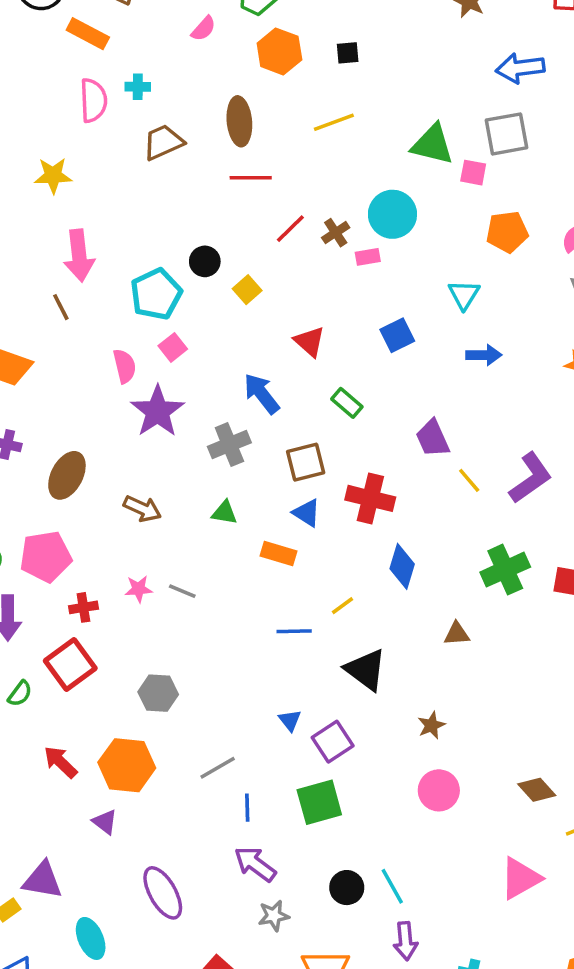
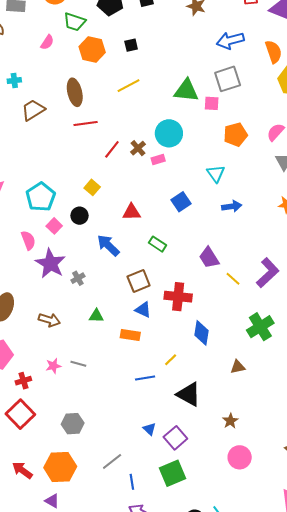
black circle: (205, 261) -> (79, 216), moved
red triangle: (309, 342) -> (132, 212), turned -36
gray cross: (229, 445) -> (78, 278), moved, size x0.6

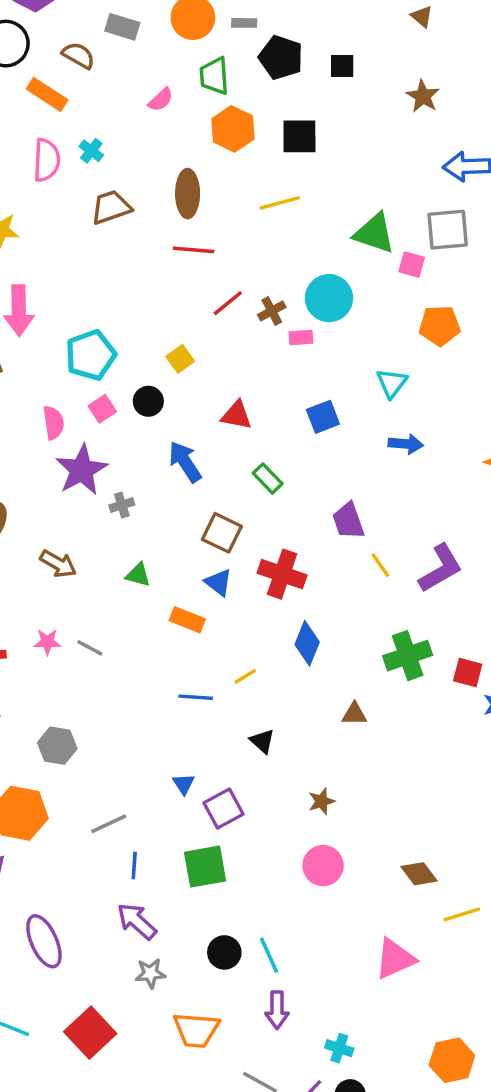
green trapezoid: (75, 22) -> (214, 76), turned 55
black square: (131, 45) -> (299, 136), size x1.6
cyan cross: (14, 80) -> (91, 151), turned 32
brown square: (139, 281) -> (222, 533), turned 35
black triangle: (189, 394) -> (262, 741), size x0.6

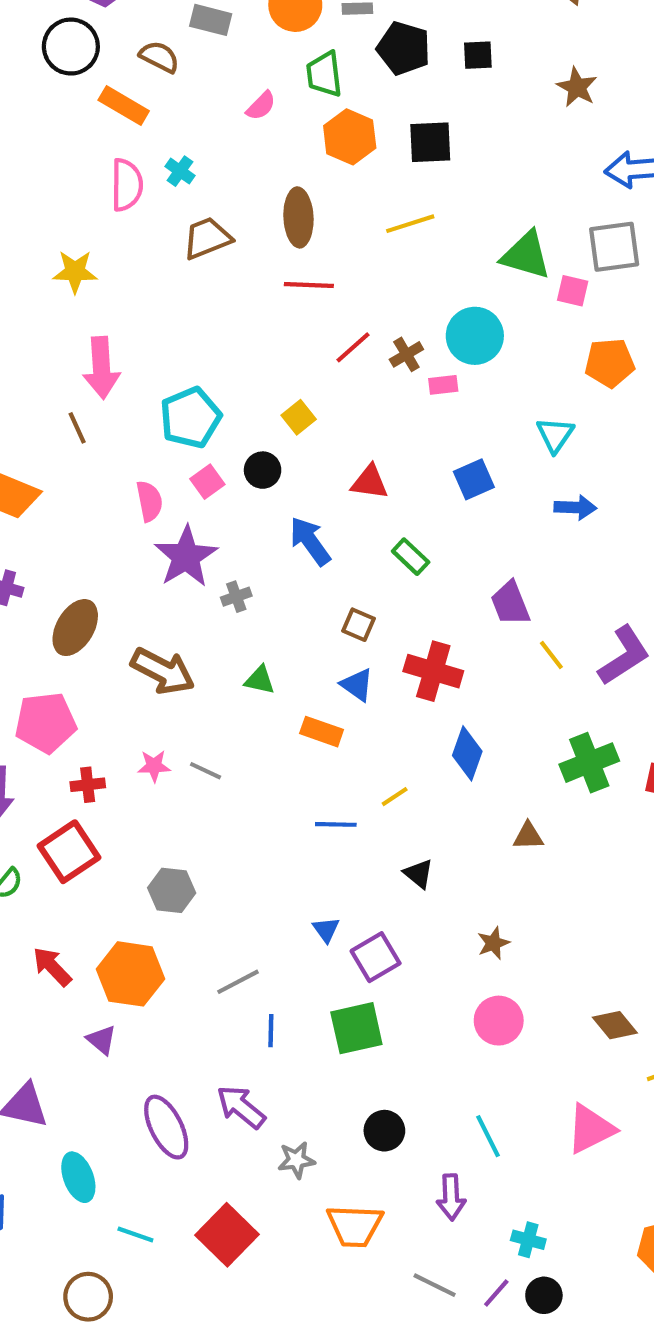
brown square: (222, 533) -> (359, 625), size x0.7
brown arrow: (58, 564) -> (163, 671), size x1.4
purple arrow: (137, 921) -> (241, 1107), moved
cyan line: (269, 955) -> (488, 1136), moved

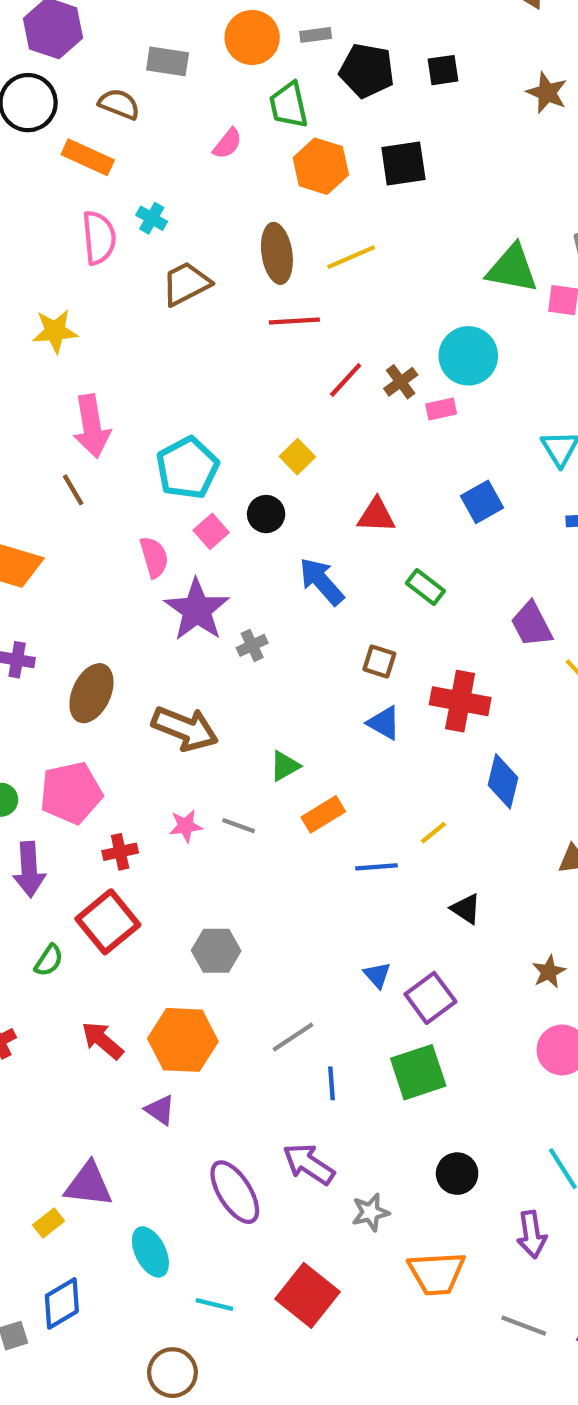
yellow line: (410, 224) -> (351, 257), moved
green triangle: (260, 680) -> (285, 766), moved, turned -36
orange rectangle: (322, 732) -> (323, 814), moved, turned -45

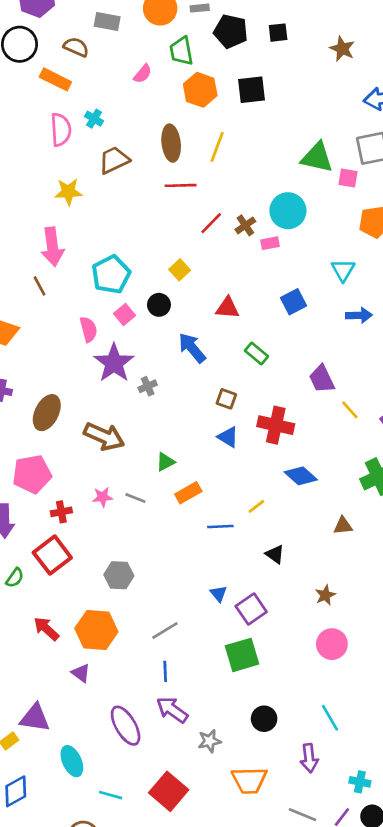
yellow line: (351, 257) -> (217, 147), turned -48
yellow star: (55, 331) -> (68, 192), moved
blue diamond: (503, 781) -> (301, 476), turned -64
blue line: (331, 1083) -> (165, 671), moved

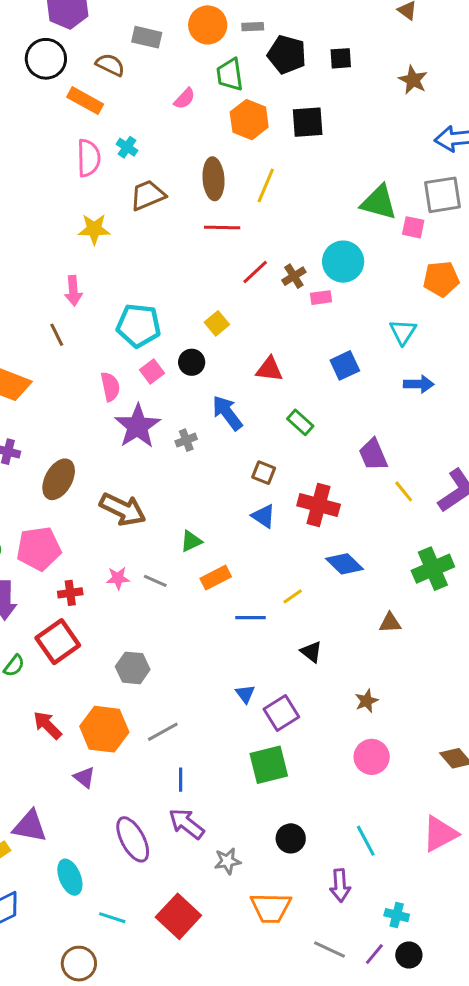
pink arrow: (52, 247) -> (73, 291), size x0.7
cyan pentagon: (111, 275) -> (139, 325), turned 30
gray cross: (148, 386) -> (186, 440), moved
gray line: (165, 630) -> (163, 732), moved

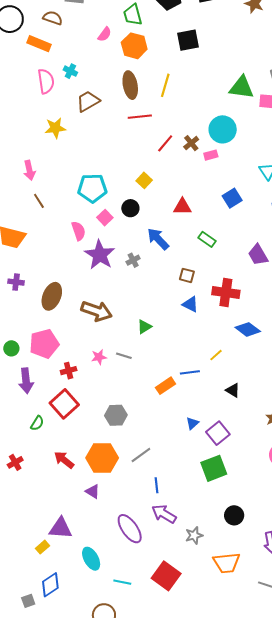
orange hexagon: (249, 120) -> (134, 46), moved
pink arrow: (73, 291) -> (29, 170), moved
orange rectangle: (216, 578) -> (165, 386), moved
blue triangle: (245, 694) -> (192, 423), turned 32

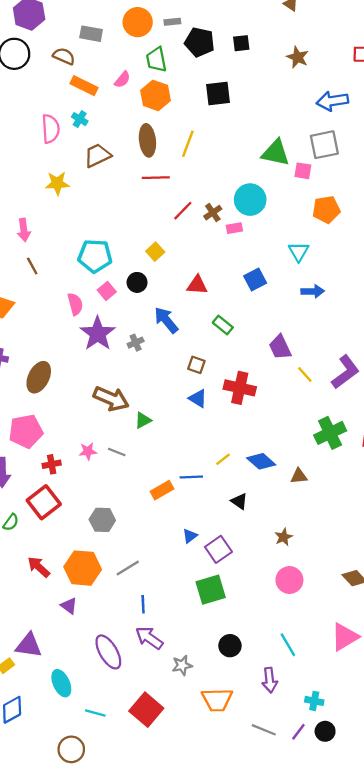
orange rectangle: (39, 44) -> (84, 86), moved
brown arrow: (97, 311) -> (111, 399), moved
blue diamond: (248, 329) -> (261, 461), moved

